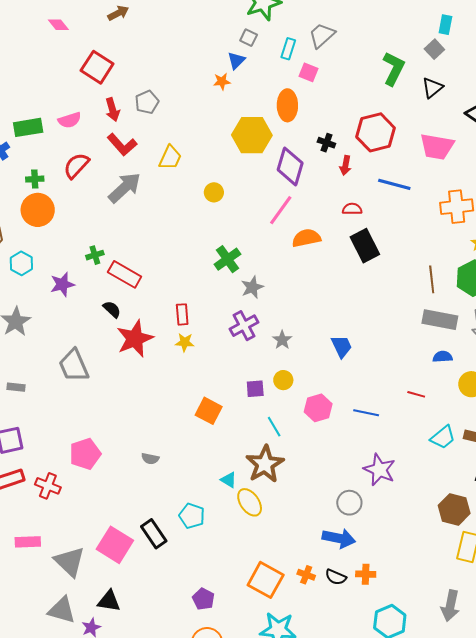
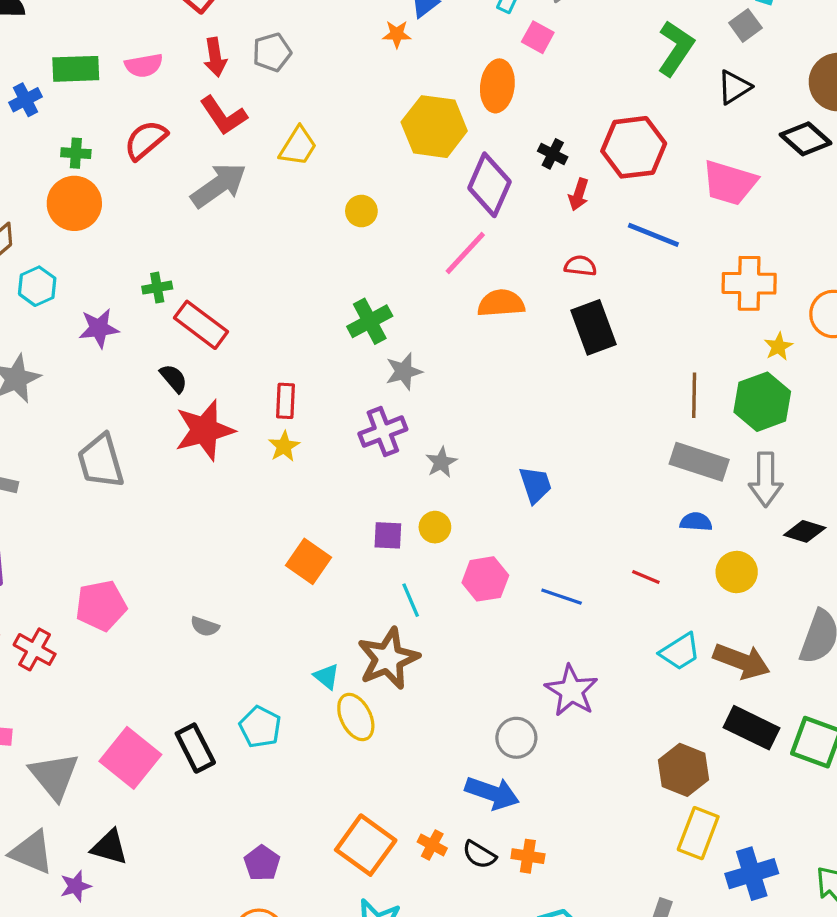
yellow star: (185, 342) -> (284, 446), turned 30

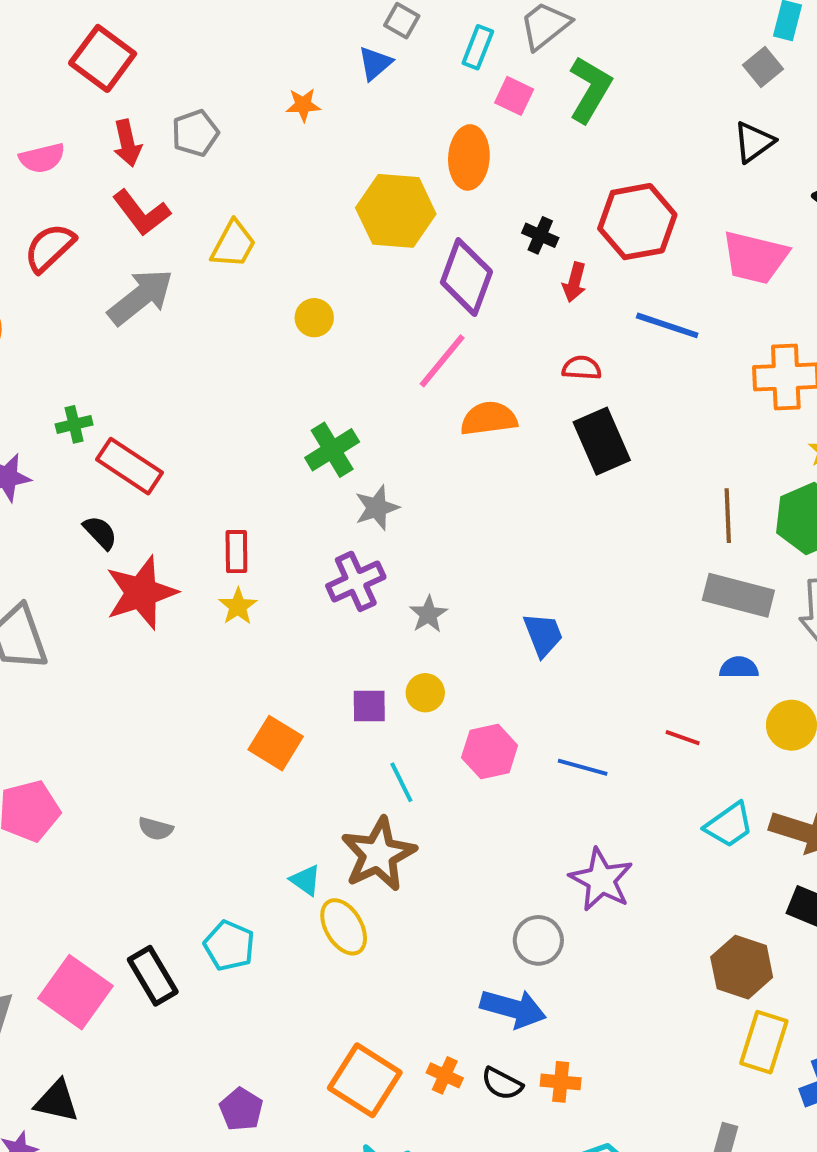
orange star: (397, 34) -> (303, 105), moved
green L-shape: (676, 48) -> (590, 89), moved

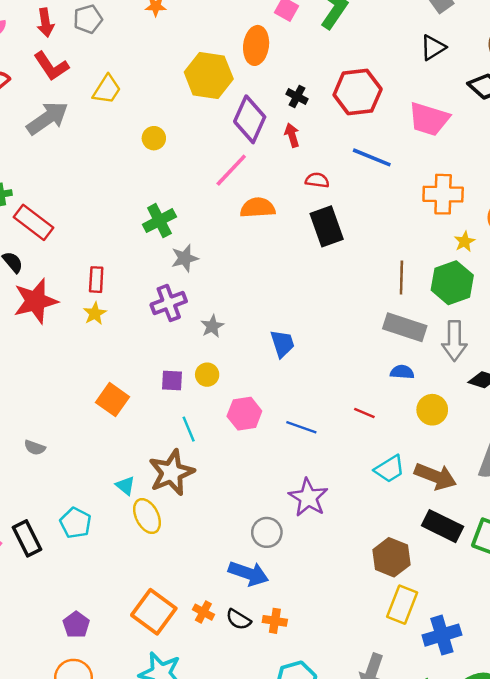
red arrow: (574, 282) -> (292, 135), moved, turned 145

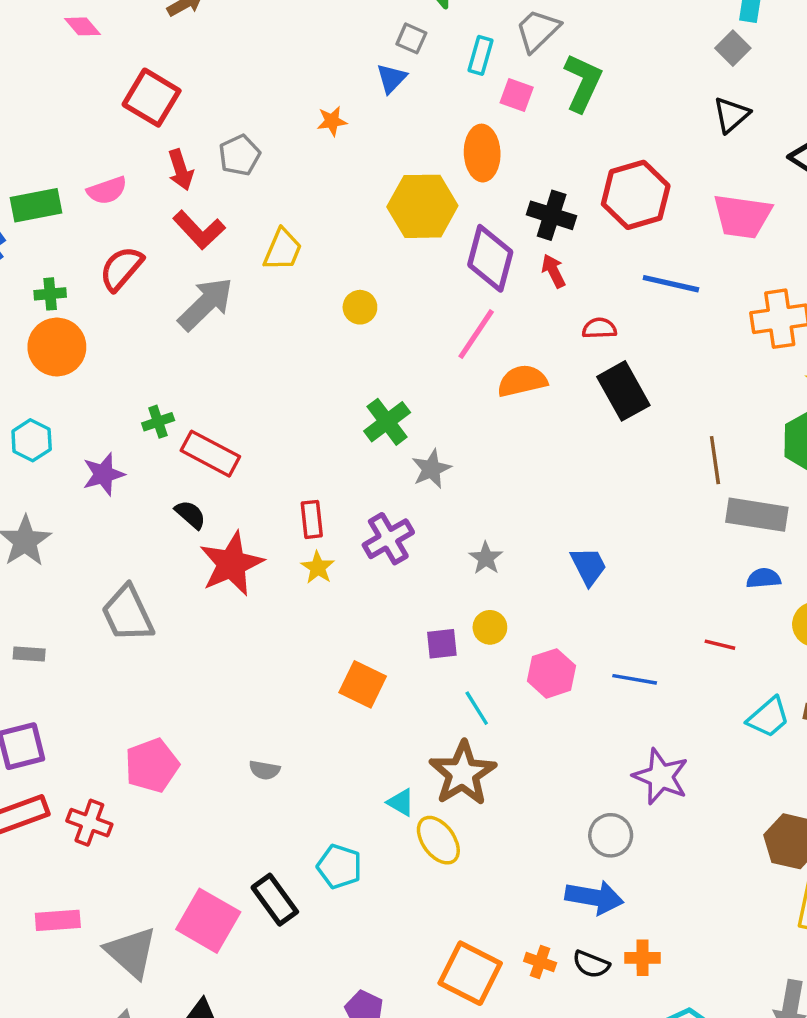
black cross: (297, 97) -> (552, 215), size x1.5
brown line: (401, 278) -> (715, 460), moved
purple cross: (169, 303) -> (388, 539), moved

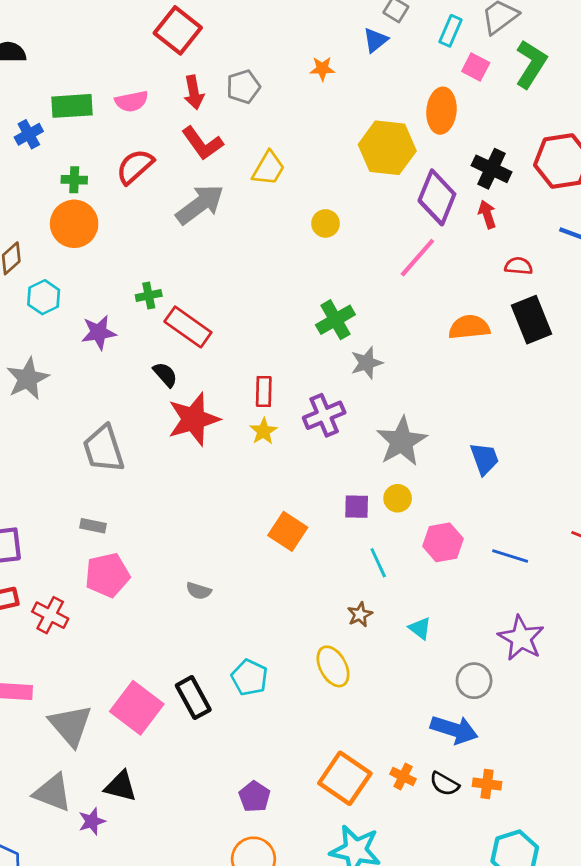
orange semicircle: (522, 381) -> (469, 327), moved
gray star: (486, 558) -> (402, 441), size x1.8
gray rectangle: (29, 654) -> (93, 526), moved
brown star: (463, 773) -> (360, 614), size x0.5
cyan triangle: (401, 802) -> (420, 628), moved

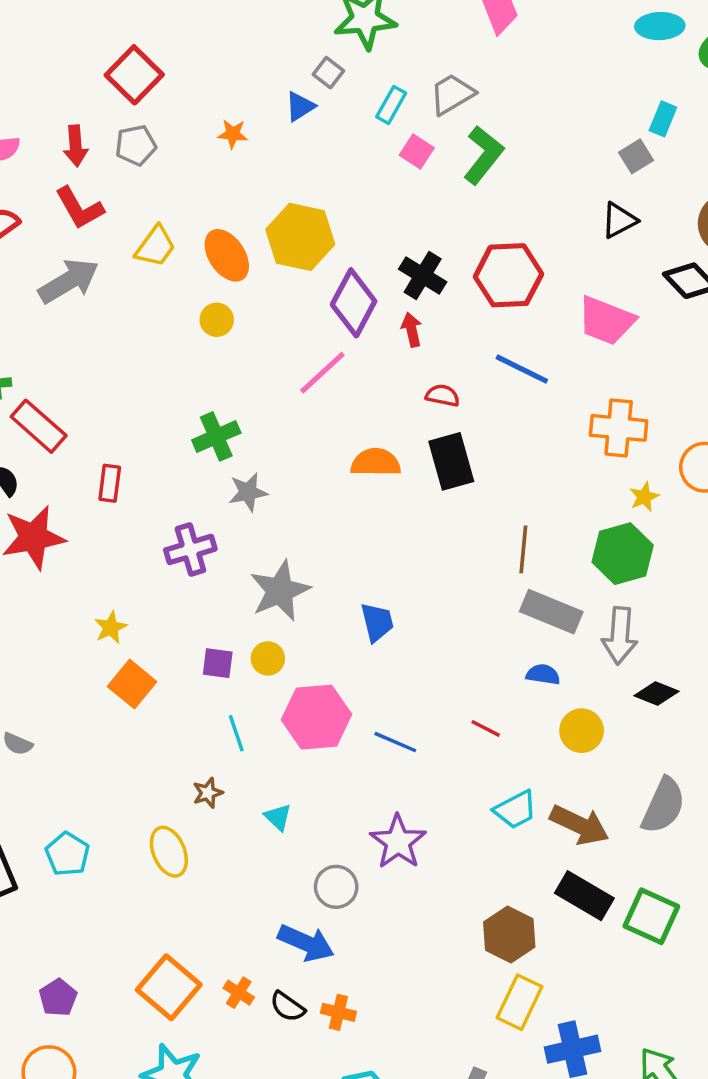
red square: (178, 30) -> (134, 75), moved
orange ellipse: (441, 111) -> (227, 255), moved, turned -45
red rectangle: (264, 391) -> (110, 483), moved
yellow star: (264, 431) -> (111, 627), moved
pink hexagon: (443, 542) -> (317, 717), size x1.4

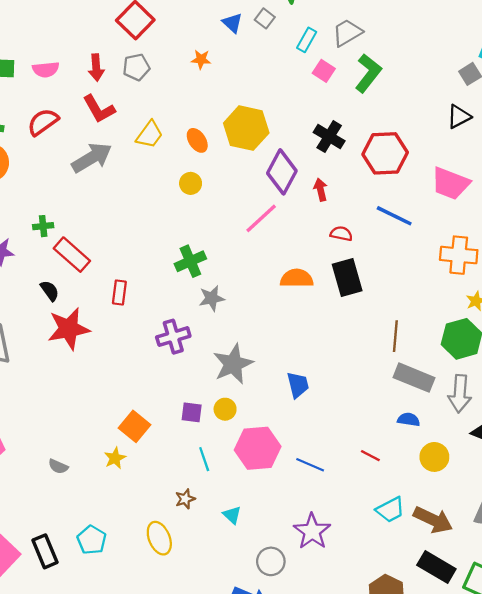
blue triangle: (300, 106) -> (232, 23), moved, turned -45
orange ellipse: (227, 255) -> (197, 140), size x0.7
black cross: (423, 276) -> (329, 137), moved
yellow star: (111, 627) -> (115, 458), moved

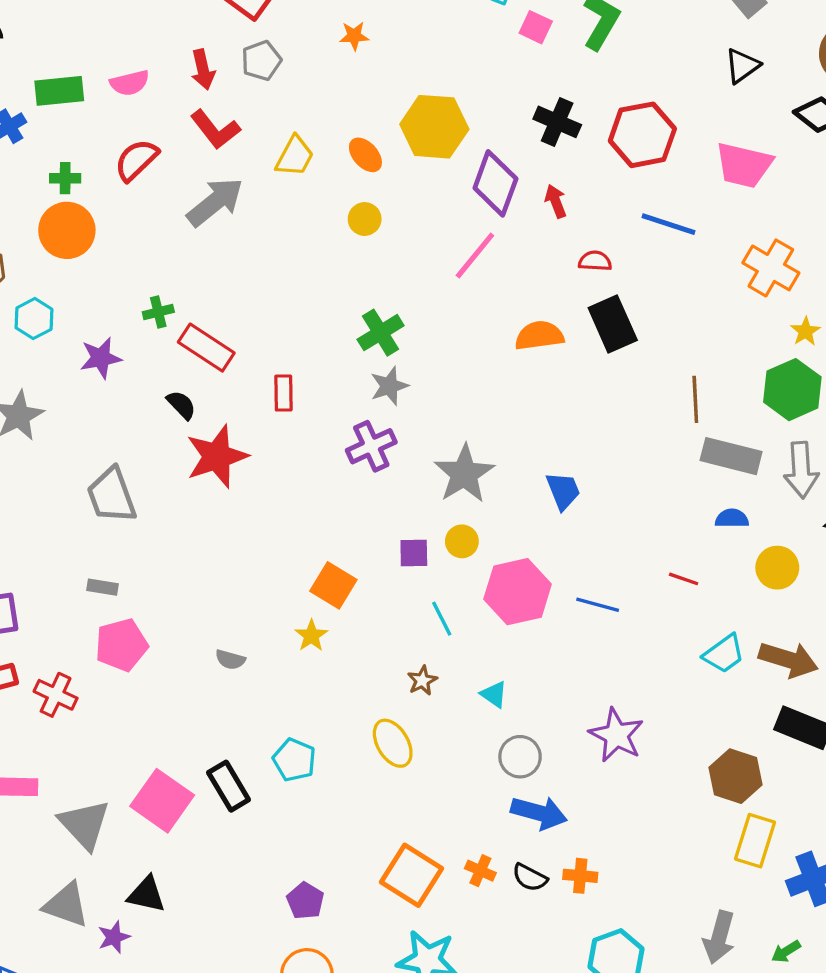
orange cross: (459, 255) -> (771, 268), turned 33
gray star: (212, 298) -> (389, 386), moved
purple star: (312, 531) -> (616, 735), moved
gray circle: (271, 561) -> (520, 757), moved

